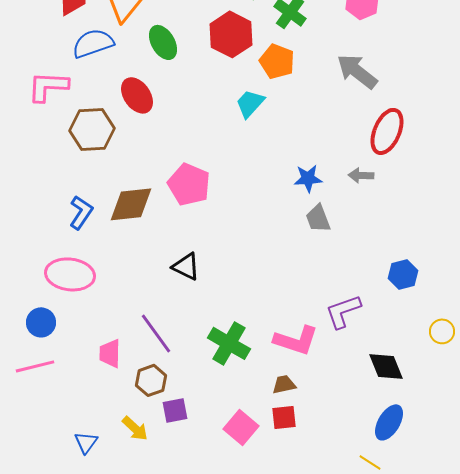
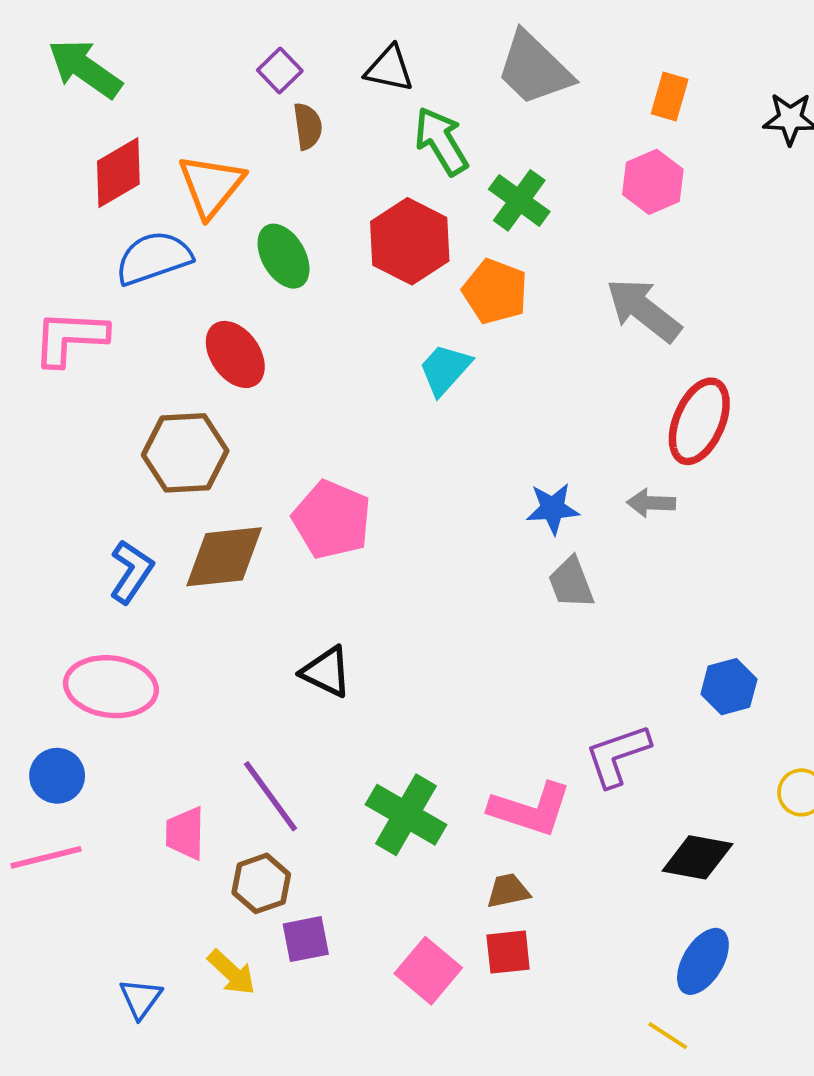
brown hexagon: (92, 129) -> (185, 453), moved
black diamond: (386, 366) -> (697, 857), turned -57

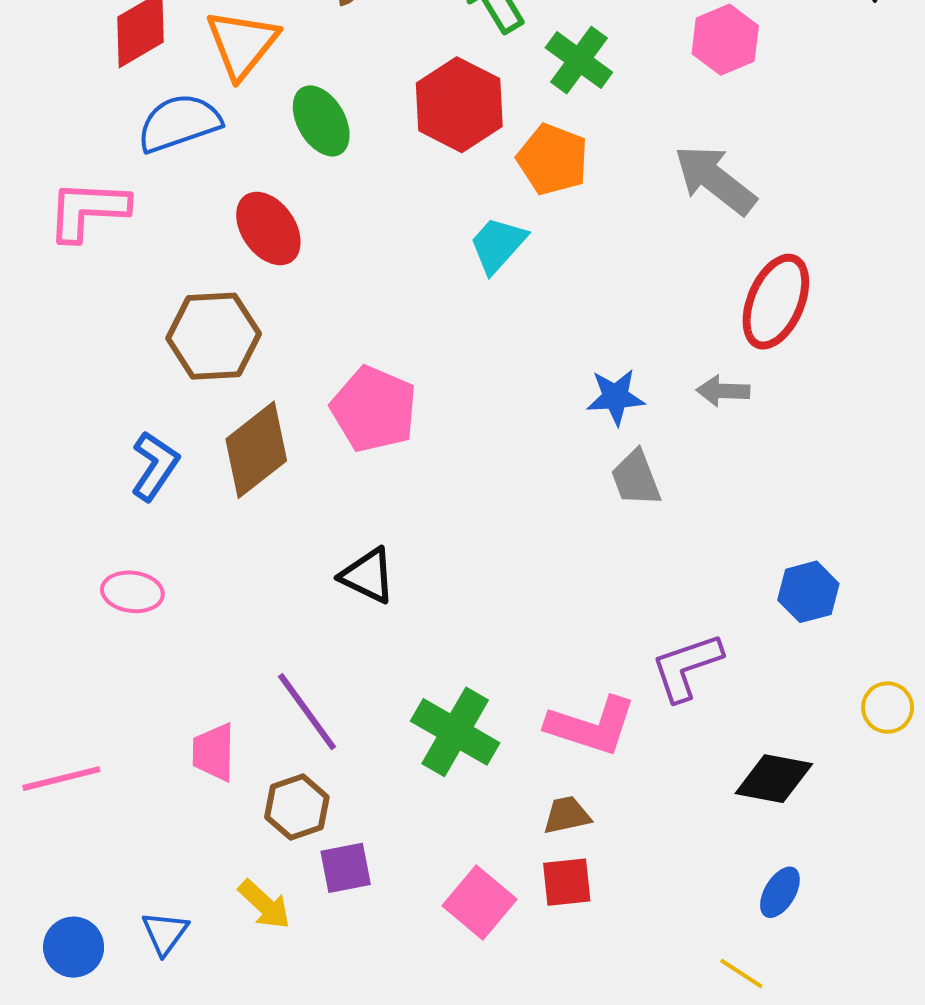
brown diamond: (224, 557) -> (256, 450), turned -32
pink ellipse: (111, 687) -> (132, 592), size x0.6
blue circle: (57, 776) -> (74, 947), moved
blue ellipse: (703, 961) -> (780, 892), size x0.7

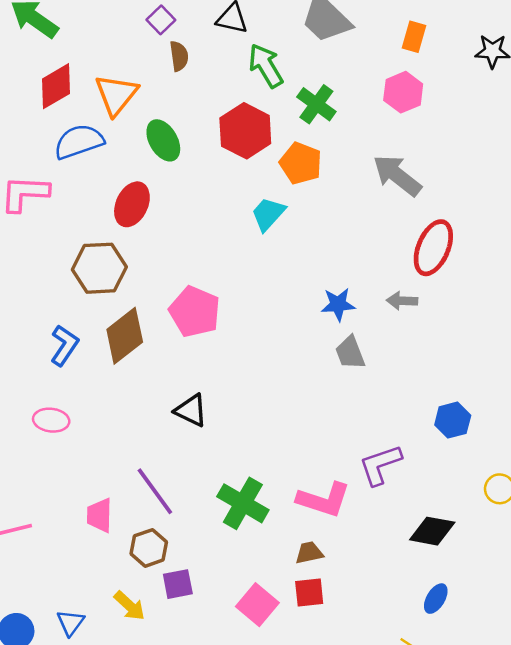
red ellipse: (268, 229) -> (132, 204), turned 60

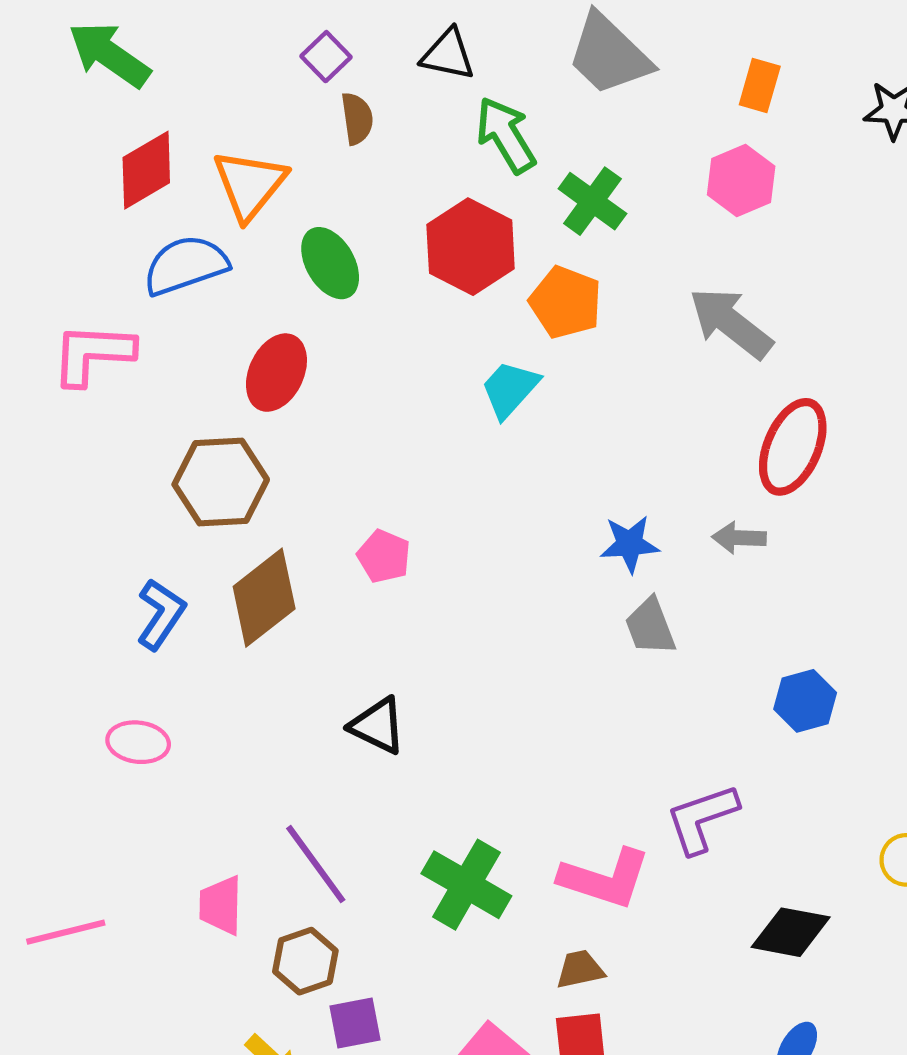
pink pentagon: (195, 312) -> (384, 556), size x0.6
blue hexagon: (453, 420) -> (805, 701), moved

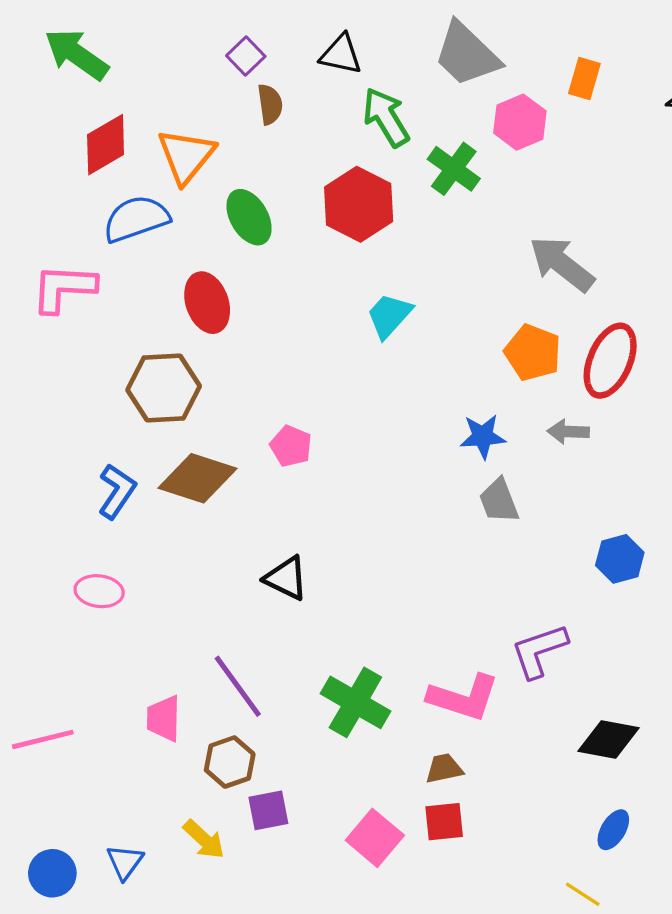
pink hexagon: (741, 180) -> (520, 122), moved
orange pentagon: (566, 302) -> (533, 353), moved
red ellipse: (276, 373) -> (207, 303), turned -44
brown diamond: (264, 598) -> (197, 478), turned 56

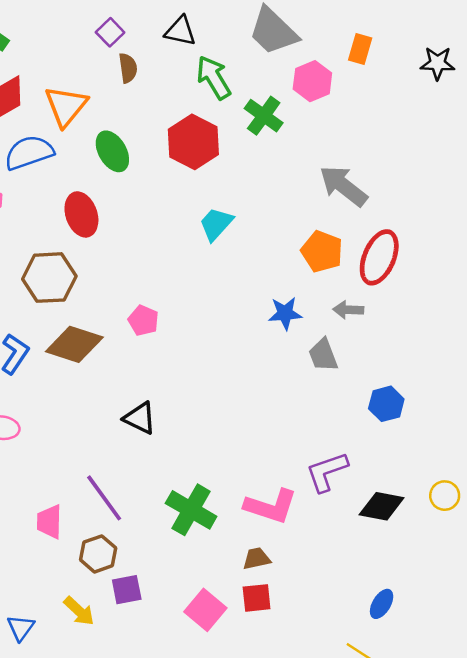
gray trapezoid: (499, 501) -> (323, 355), moved
black diamond: (609, 739) -> (382, 506), moved

